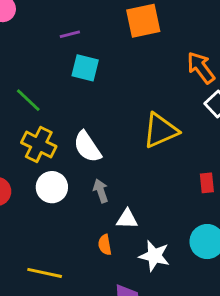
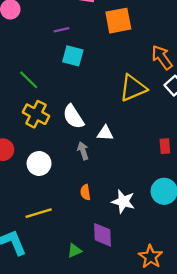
yellow triangle: (160, 130) -> (133, 88), moved
white circle: (52, 187) -> (39, 163), moved
white triangle: (127, 219) -> (105, 133), moved
yellow line: (45, 273) -> (39, 213), turned -30

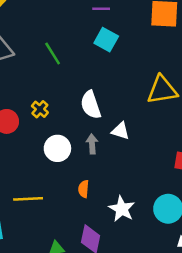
yellow cross: (36, 114) -> (40, 109), moved, size x0.6
white circle: (39, 163) -> (57, 148), moved

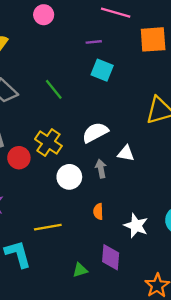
white semicircle: (91, 105) -> (95, 133), turned 88
yellow cross: (40, 109) -> (48, 142), size x1.6

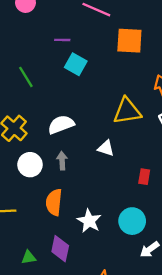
purple line: (94, 42) -> (62, 40), moved
white triangle: (126, 153) -> (106, 148), moved
orange semicircle: (98, 212) -> (54, 202), size x1.6

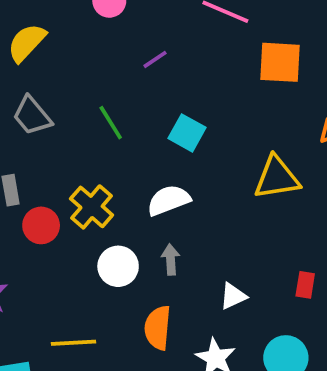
purple line: (62, 40) -> (155, 59), moved, turned -35
cyan square: (76, 64) -> (187, 133), moved
white triangle: (106, 148) -> (233, 296), moved, turned -42

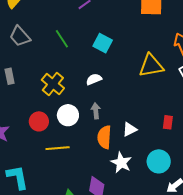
white semicircle: (169, 200) -> (94, 79), size x0.7
red circle: (41, 225) -> (39, 121), moved
orange semicircle: (158, 328) -> (104, 137), moved
yellow line: (74, 343) -> (58, 148), moved

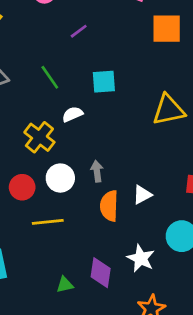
cyan square: (103, 43) -> (104, 82), turned -30
white semicircle: (94, 79) -> (72, 114), moved
white star: (121, 163) -> (141, 258), moved

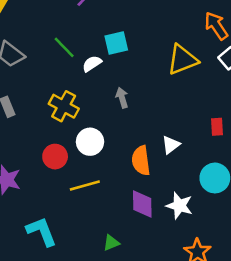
white semicircle: (72, 114) -> (92, 64), moved
gray arrow: (97, 171) -> (122, 98), moved
purple diamond: (101, 273) -> (142, 204), moved

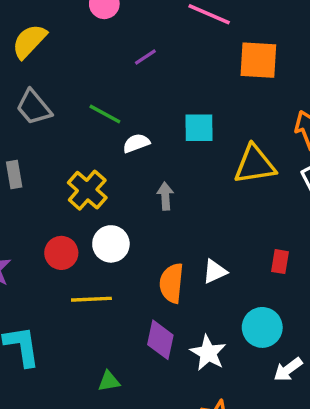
cyan square: (116, 43) -> (199, 128), moved
green line: (64, 47) -> (105, 114), turned -30

